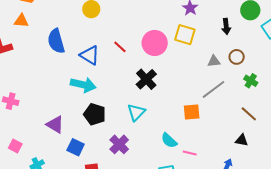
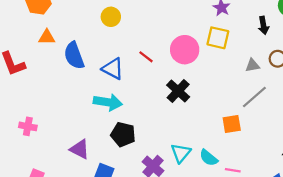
orange triangle: (21, 21) -> (47, 37), moved
cyan triangle: (136, 112) -> (181, 153), moved

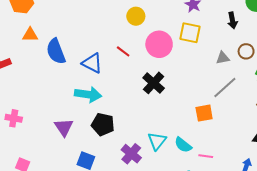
yellow circle: (111, 17) -> (136, 16), moved
purple triangle: (80, 149) -> (64, 127), moved, turned 30

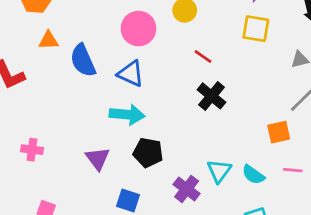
pink circle: (159, 44) -> (138, 29), moved
red line: (123, 51) -> (203, 56), moved
pink line: (206, 156) -> (293, 170), moved

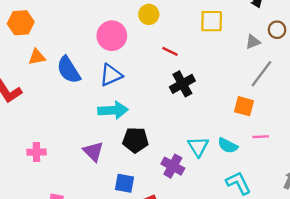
blue triangle: (131, 74) -> (111, 75), turned -40
black cross: (212, 96) -> (182, 84), turned 30
orange square: (279, 132) -> (244, 106), turned 36

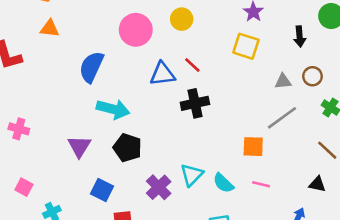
blue semicircle: (69, 70) -> (91, 67), moved, turned 40
blue triangle: (111, 75) -> (162, 74), moved
orange square: (244, 106) -> (253, 147), turned -30

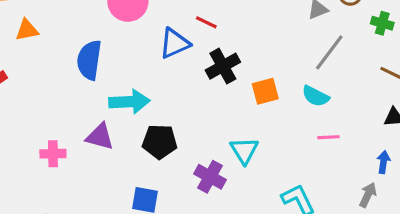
pink cross: (19, 129) -> (53, 154), moved
purple triangle: (79, 146) -> (100, 137), moved, turned -30
orange square: (253, 147) -> (265, 91), moved
cyan semicircle: (223, 183) -> (315, 96), moved

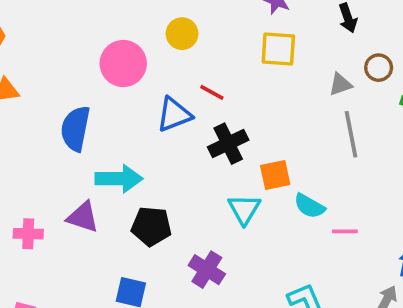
gray line: (329, 52) -> (351, 134), turned -51
cyan semicircle: (315, 96) -> (309, 206), moved
cyan triangle: (244, 151) -> (244, 209), moved

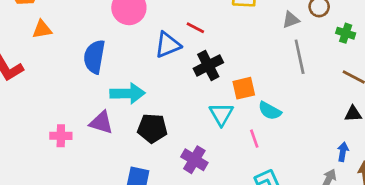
pink line: (345, 231) -> (254, 139), moved, turned 72

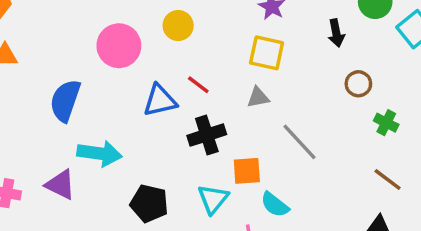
gray triangle: (291, 20) -> (258, 97), moved
gray line: (300, 57) -> (299, 142), moved, turned -40
black pentagon: (152, 128) -> (149, 203), moved

